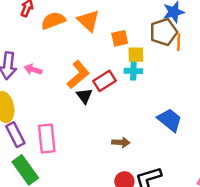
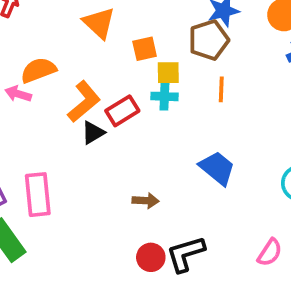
orange semicircle: (53, 21) -> (38, 70), moved
orange line: (179, 42) -> (221, 89), moved
black triangle: (84, 96) -> (93, 133), turned 36

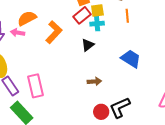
red rectangle: (122, 111) -> (82, 15), moved
black triangle: (93, 133) -> (88, 45), moved

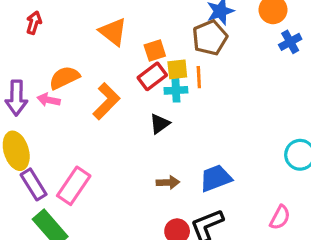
orange line: (127, 16) -> (199, 77), moved
blue trapezoid: (131, 59) -> (216, 178), moved, turned -55
pink rectangle: (35, 86) -> (74, 186), turned 45

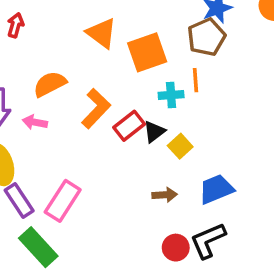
orange square: (155, 51) -> (147, 52), size x1.6
yellow square: (177, 69) -> (180, 146), moved, turned -35
red rectangle: (152, 76) -> (129, 126), moved
pink arrow: (49, 100) -> (35, 122), moved

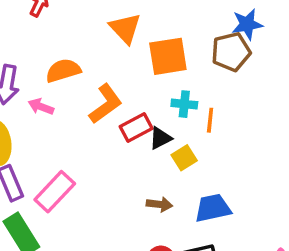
orange line: (195, 80) -> (210, 120), moved

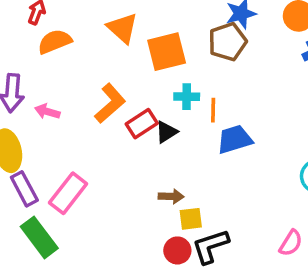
orange semicircle: (63, 70) -> (55, 42), moved
yellow square: (184, 158) -> (191, 219), moved, turned 30
blue trapezoid: (213, 208) -> (235, 139), moved

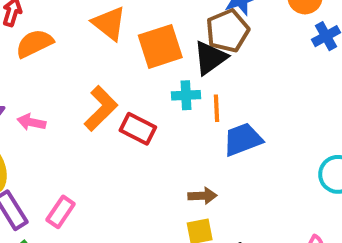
red rectangle: (142, 124) -> (138, 129), turned 64
black triangle: (166, 132) -> (210, 58), moved, size x1.4
pink rectangle: (68, 193) -> (61, 212), size x0.7
brown arrow: (171, 196) -> (202, 196), moved

